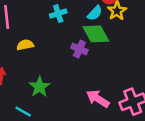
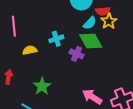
cyan cross: (58, 14) -> (56, 39), moved

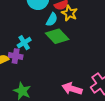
purple cross: (76, 54) -> (16, 56), moved

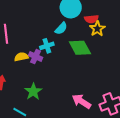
cyan semicircle: (52, 20) -> (61, 28), moved

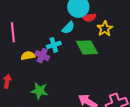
red semicircle: (91, 19) -> (89, 17), moved
green star: (33, 91) -> (39, 91), turned -30

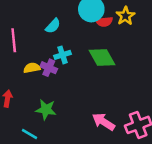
cyan semicircle: (68, 28) -> (53, 26), moved
yellow star: (105, 29) -> (125, 16), moved

